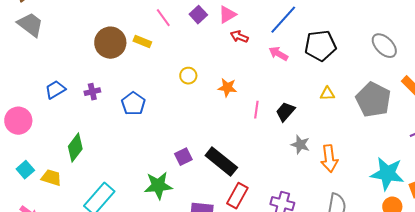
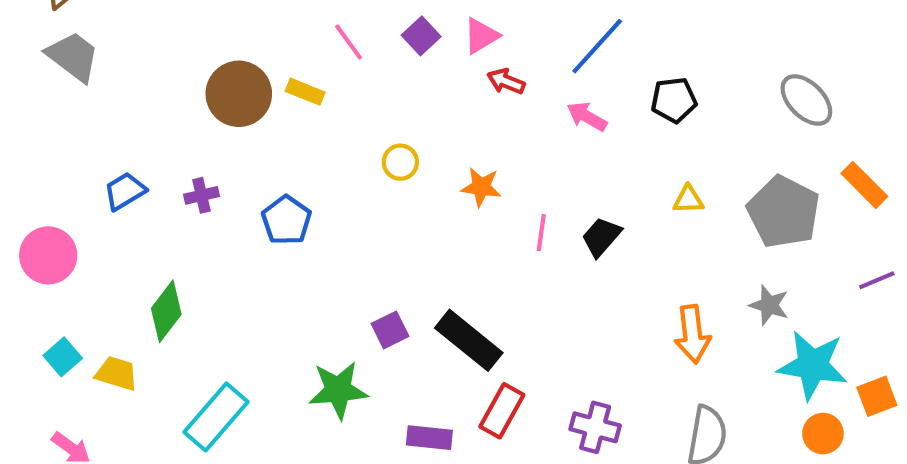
black pentagon: (320, 46) -> (674, 100), size x0.7
gray star: (300, 145) -> (769, 305), moved

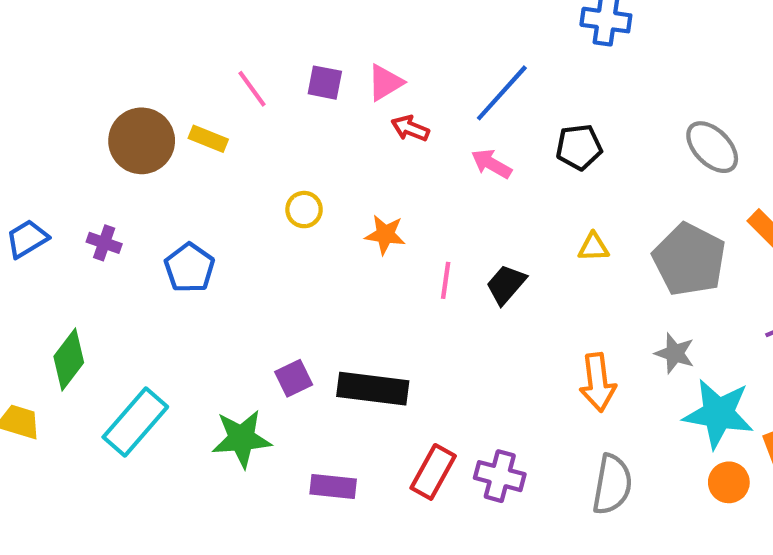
purple square: (421, 36) -> (325, 83), turned -36
purple cross: (201, 195) -> (104, 243), turned 32
black rectangle: (469, 340) -> (373, 389), turned -32
red rectangle: (502, 411) -> (433, 472), moved
cyan rectangle: (216, 417) -> (135, 422), moved

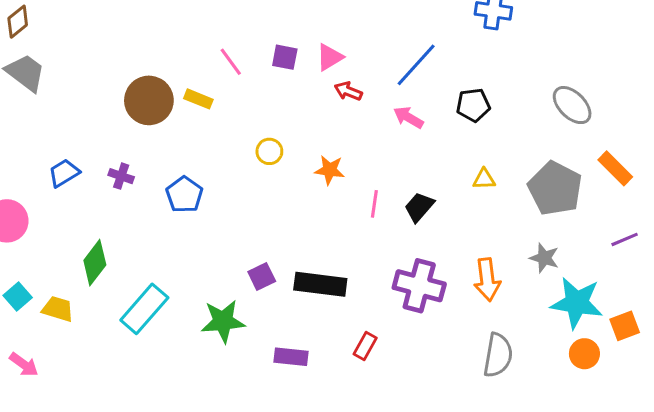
red rectangle: (433, 472) -> (365, 346), size x0.7
purple cross: (500, 476) -> (419, 286), moved, size x1.4

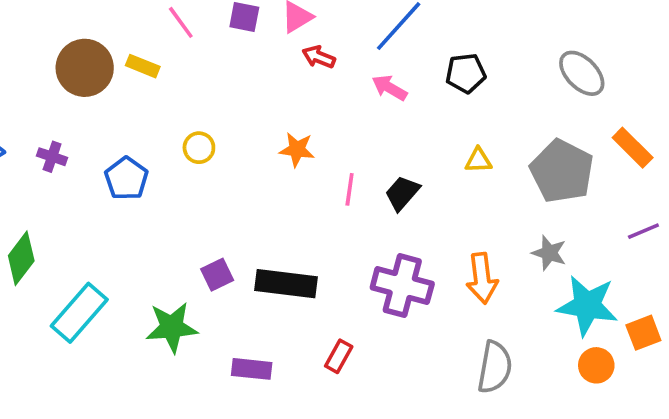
yellow circle: (269, 151) -> (199, 148), moved

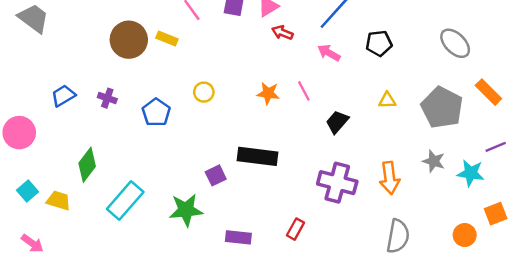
pink line: (350, 189) -> (304, 91), moved, turned -36
black rectangle: (286, 284) -> (257, 156), moved
cyan star: (587, 305) -> (471, 173), moved, size x0.7

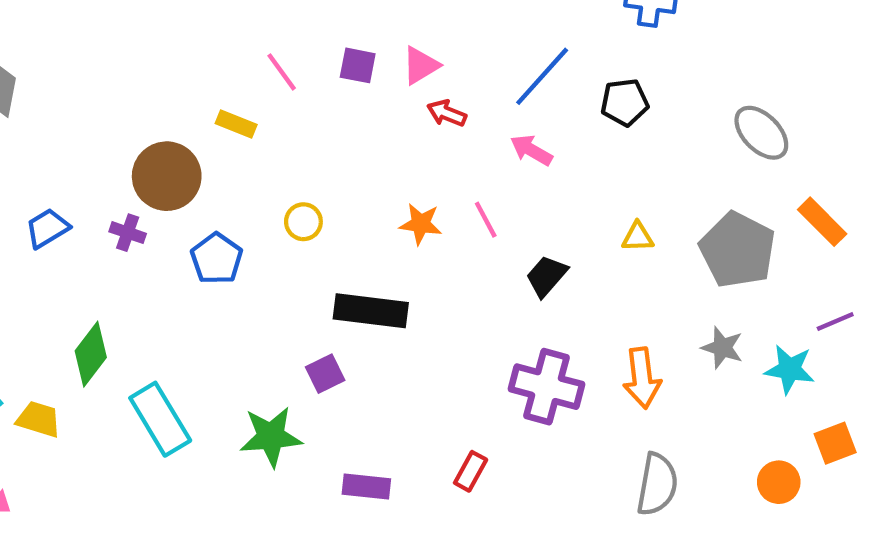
brown circle: (129, 40) -> (167, 176), moved
black pentagon: (379, 43) -> (625, 102), moved
black rectangle: (257, 156) -> (371, 311), moved
cyan rectangle: (125, 200) -> (160, 419), turned -72

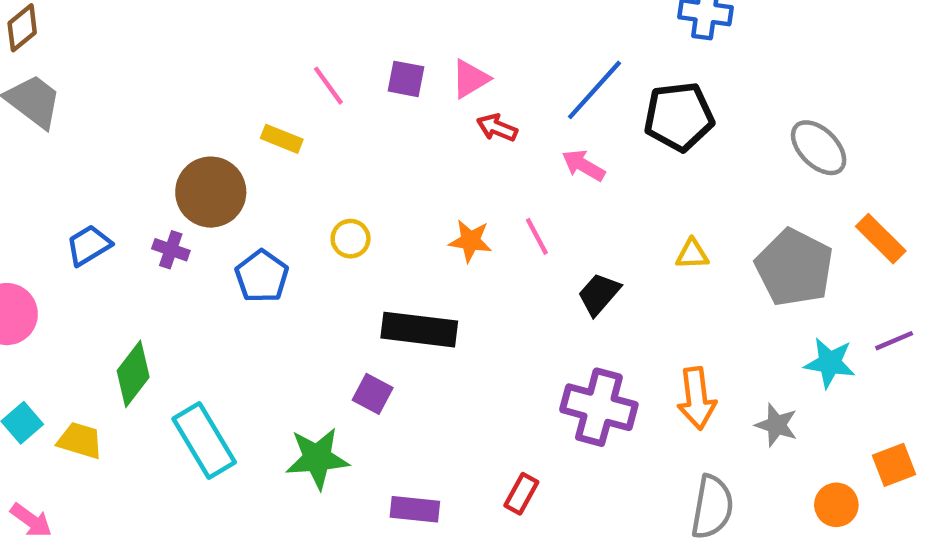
black pentagon: (625, 102) -> (679, 117), size x1.4
gray star: (722, 348) -> (776, 425), moved
cyan star: (790, 369) -> (830, 363), moved
purple square: (325, 374) -> (373, 394), turned -36

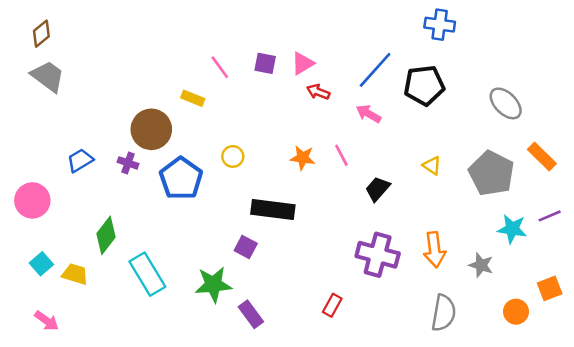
yellow triangle: (692, 254) -> (432, 166), turned 36
blue pentagon: (262, 276) -> (181, 178), size x1.4
purple rectangle: (415, 509) -> (251, 314), moved, turned 48

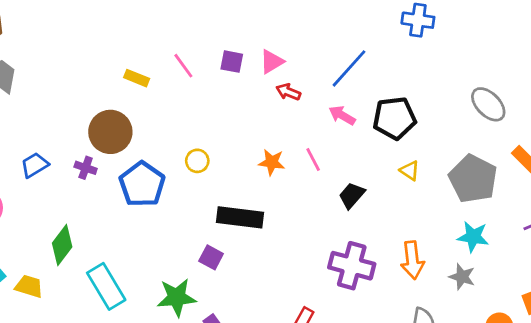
black pentagon: (424, 85) -> (394, 118), moved
yellow rectangle: (193, 98) -> (137, 78), moved
cyan star: (512, 229) -> (473, 237), moved

